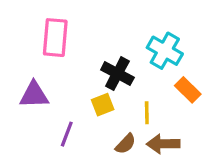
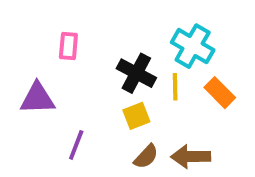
pink rectangle: (55, 38) -> (68, 46), moved, size x0.6
yellow square: (103, 105) -> (136, 116), moved
yellow line: (147, 113) -> (175, 87), moved

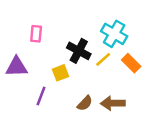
yellow line: (175, 87) -> (103, 59), turned 49
yellow square: (136, 116) -> (60, 73), moved

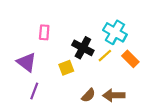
purple triangle: (17, 67) -> (27, 62), turned 40
purple line: (41, 96) -> (34, 91), moved

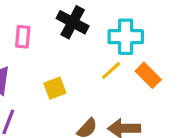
cyan cross: (115, 32) -> (126, 37), turned -30
black cross: (83, 48) -> (73, 22), moved

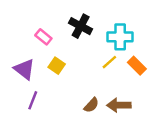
pink rectangle: (23, 37) -> (43, 37), turned -56
yellow square: (55, 88) -> (57, 66), moved, turned -35

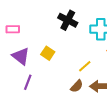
pink rectangle: (43, 37) -> (13, 29), moved, turned -40
yellow line: (109, 62) -> (85, 66), moved

